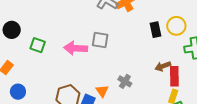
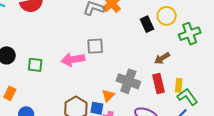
red rectangle: (174, 76) -> (159, 83), moved
gray cross: (125, 81) -> (128, 81), size x1.6
orange triangle: (102, 91) -> (108, 96), turned 32

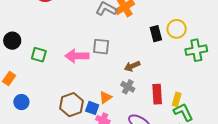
brown arrow: (162, 58) -> (132, 66), moved
gray cross: (128, 81) -> (128, 87), size x0.6

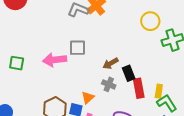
black rectangle: (156, 34) -> (129, 73), moved

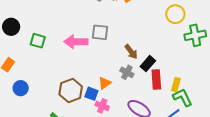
brown arrow: (111, 63) -> (131, 52), turned -105
black rectangle: (129, 73) -> (148, 64), turned 56

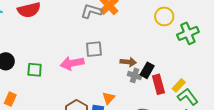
brown arrow: (131, 52) -> (128, 62), turned -35
gray cross: (127, 72) -> (135, 75), moved
yellow rectangle: (176, 85) -> (179, 85), turned 40

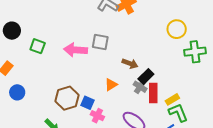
gray cross: (135, 75) -> (140, 87), moved
orange triangle: (109, 98) -> (111, 85), moved

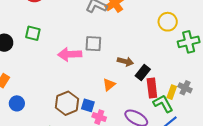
green square: (38, 46) -> (33, 33), moved
gray cross: (140, 87) -> (185, 88), moved
yellow rectangle: (172, 99) -> (172, 92), turned -32
green L-shape: (178, 113) -> (163, 104), moved

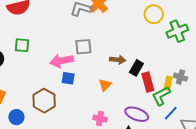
brown hexagon: (67, 103) -> (44, 101), moved
green L-shape: (163, 104) -> (161, 96), turned -80
blue square: (88, 105) -> (68, 78), moved

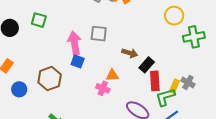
pink arrow: (62, 61) -> (75, 43), turned 80
orange triangle: (105, 85) -> (112, 75), turned 32
pink cross: (100, 119) -> (103, 88), moved

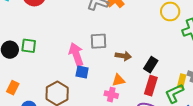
green square: (39, 20) -> (29, 46), moved
brown arrow: (130, 53) -> (123, 56), moved
red rectangle: (155, 81) -> (151, 86), moved, turned 30

